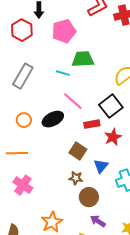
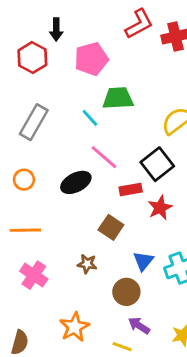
cyan line: (63, 73) -> (90, 118), turned 32
orange circle: (24, 120) -> (24, 180), moved
blue triangle: (101, 166) -> (143, 261), moved
brown star: (76, 178) -> (87, 264), moved

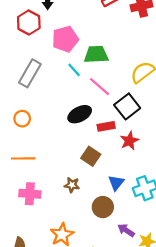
pink pentagon: (91, 59) -> (65, 39), moved
pink line: (104, 157) -> (100, 87), moved
black ellipse: (76, 182) -> (80, 114), moved
pink cross: (34, 275) -> (30, 194), turned -30
purple arrow: (139, 326) -> (126, 230), moved

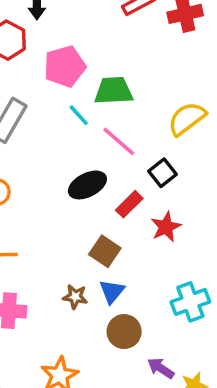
black square: (127, 106) -> (162, 173), size x0.7
red rectangle: (106, 126) -> (129, 204), turned -35
blue triangle: (116, 183) -> (112, 291), moved

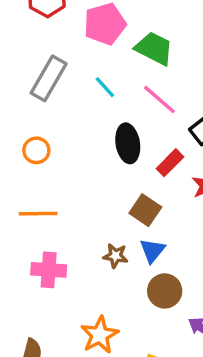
green trapezoid: (114, 91) -> (154, 48), turned 30
cyan line: (79, 115) -> (105, 87), moved
black ellipse: (87, 185) -> (128, 143), turned -72

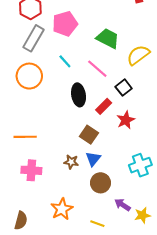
green trapezoid: (154, 48) -> (108, 38), moved
gray rectangle: (49, 78) -> (33, 38), moved
orange circle: (36, 150) -> (29, 76), moved, size x1.6

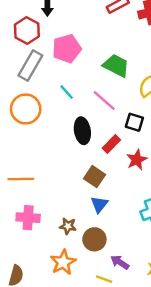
black square: (124, 88) -> (134, 122), turned -35
brown star: (71, 162) -> (68, 226), moved
brown circle: (101, 183) -> (94, 239), moved
purple arrow: (122, 205) -> (120, 262), moved

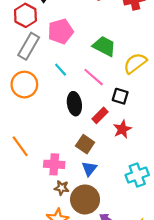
orange line: (21, 179) -> (20, 146), turned 55
pink cross: (28, 218) -> (54, 164), moved
brown circle: (94, 239) -> (85, 199), size x1.4

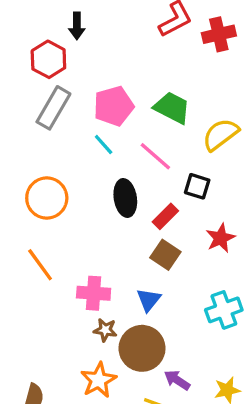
pink pentagon: (61, 31) -> (114, 106), moved
orange circle: (24, 85) -> (47, 198), moved
red star: (122, 129) -> (220, 238), moved
brown square: (85, 144) -> (165, 255), moved

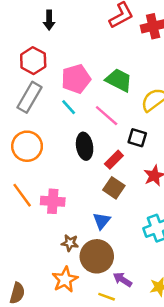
red hexagon: (48, 59) -> (33, 61), moved
gray rectangle: (53, 108) -> (29, 97), moved
pink cross: (94, 293) -> (53, 201), moved

